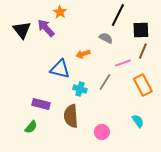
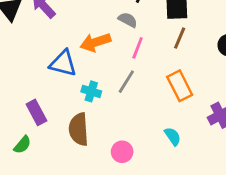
orange arrow: (83, 54) -> (95, 42), size x1.5
pink line: (123, 63) -> (138, 48), moved, turned -49
purple rectangle: (41, 104) -> (36, 112), turned 48

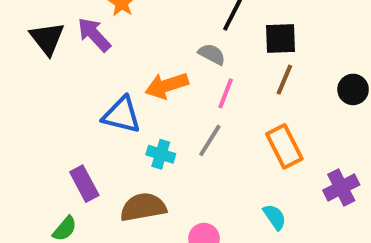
brown semicircle: (79, 129) -> (143, 207), turned 84

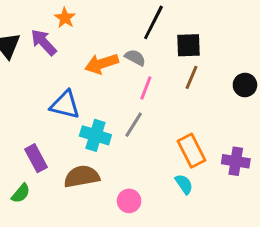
orange arrow: (167, 86) -> (102, 64), moved
orange rectangle: (284, 146) -> (192, 151), moved
cyan cross: (161, 154) -> (95, 135), size x1.4
purple cross: (341, 188) -> (236, 161), turned 36

